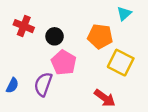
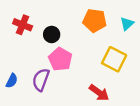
cyan triangle: (124, 14) -> (127, 24), moved
orange pentagon: (100, 36) -> (95, 20), moved

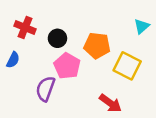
orange pentagon: (95, 20) -> (97, 46), moved
blue semicircle: (12, 81) -> (13, 60), moved

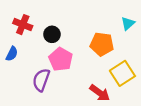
orange pentagon: (97, 46) -> (102, 44), moved
yellow square: (127, 66) -> (122, 73), moved, turned 30

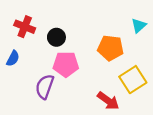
pink pentagon: (61, 59) -> (66, 64), turned -30

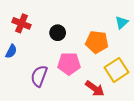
black circle: (56, 37) -> (58, 33), moved
pink pentagon: (66, 64) -> (69, 64), moved

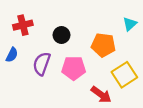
red cross: (21, 23) -> (23, 25), turned -36
purple semicircle: (39, 76) -> (42, 64), moved

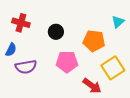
red cross: (23, 25) -> (21, 23), turned 30
purple semicircle: (42, 64) -> (26, 67), moved, turned -120

